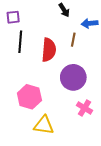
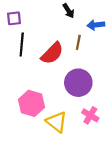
red semicircle: (49, 50) -> (52, 53), turned 40
yellow triangle: (44, 125) -> (57, 122), moved, turned 30

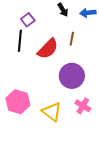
purple square: (14, 18) -> (28, 20), moved, turned -32
blue arrow: (96, 25) -> (88, 13), moved
pink hexagon: (31, 103) -> (18, 102), moved

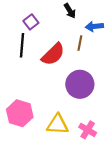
blue arrow: (88, 13) -> (94, 26), moved
pink cross: (83, 106) -> (88, 130), moved
yellow triangle: (52, 112) -> (58, 124), turned -35

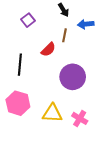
brown line: (80, 43) -> (65, 35), moved
black line: (22, 45) -> (20, 65), moved
red semicircle: (53, 54) -> (48, 49), size x0.7

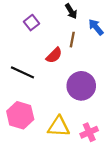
blue arrow: (86, 24) -> (96, 27), turned 56
black line: (20, 65) -> (22, 72), turned -70
pink cross: (80, 118) -> (89, 132), turned 35

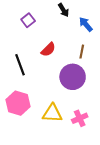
brown line: (72, 40) -> (82, 52), moved
black line: (22, 72) -> (20, 65), turned 45

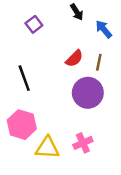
red semicircle: (48, 50) -> (74, 59), moved
yellow triangle: (52, 113) -> (47, 148), moved
pink cross: (80, 118) -> (83, 143), moved

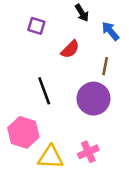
purple square: (34, 24) -> (36, 26), turned -35
red semicircle: (74, 59) -> (70, 49), moved
black line: (24, 78) -> (44, 91), moved

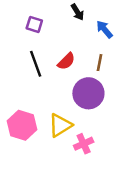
red semicircle: (70, 49) -> (66, 61), moved
black line: (44, 91) -> (36, 64), moved
yellow triangle: (51, 157) -> (60, 125), moved, turned -35

